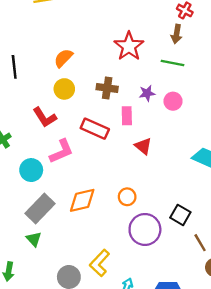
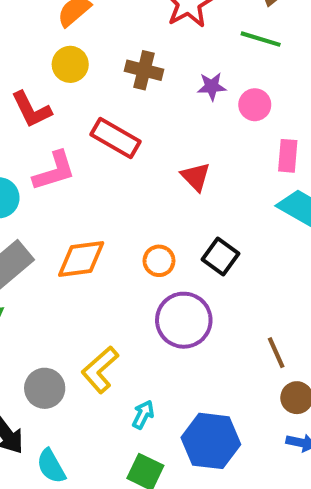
pink rectangle: (127, 116) -> (288, 156), moved
black square: (180, 215) -> (220, 256), moved

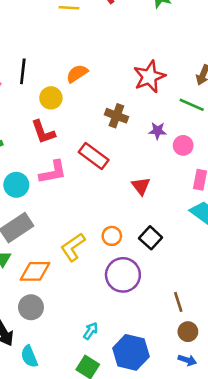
yellow circle: (70, 64) -> (51, 98), moved
orange diamond: (81, 259) -> (35, 271), moved
yellow L-shape: (100, 370) -> (73, 247), moved

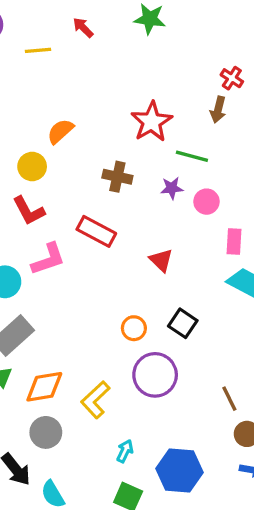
green line: (192, 105) -> (192, 156), moved
yellow L-shape: (73, 247) -> (95, 400), moved

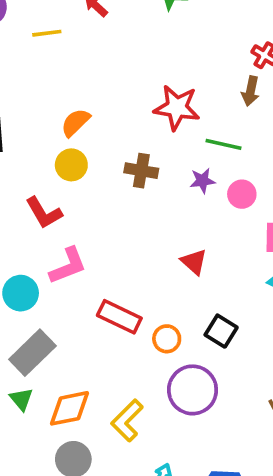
red star: (152, 122) -> (177, 108), turned -30
yellow circle: (32, 166) -> (71, 165), moved
red rectangle: (96, 231) -> (119, 317), moved

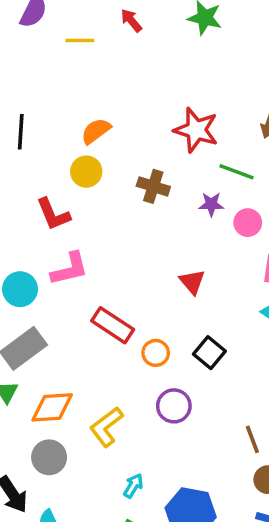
purple circle: (193, 390) -> (174, 406), size x0.7

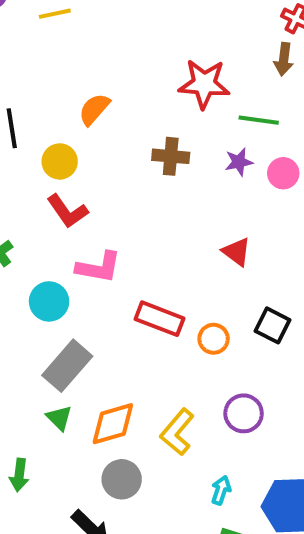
yellow circle: (86, 172) -> (60, 161), moved
pink L-shape: (70, 269) -> (99, 267), turned 36
purple circle: (174, 406) -> (244, 413), moved

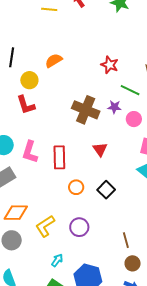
red star: (204, 84) -> (110, 65), size x0.7
brown cross: (171, 156) -> (86, 110), moved, size x1.5
pink L-shape: (99, 267) -> (30, 152), moved, turned 80
red rectangle: (160, 319) -> (59, 157), moved, turned 50

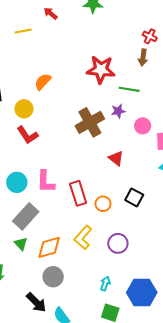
red star: (110, 65) -> (101, 70), size x1.5
brown cross: (86, 110) -> (90, 122), turned -36
pink circle: (134, 119) -> (143, 126), moved
red rectangle: (59, 157) -> (78, 193), moved
yellow L-shape: (45, 226) -> (83, 237), moved

